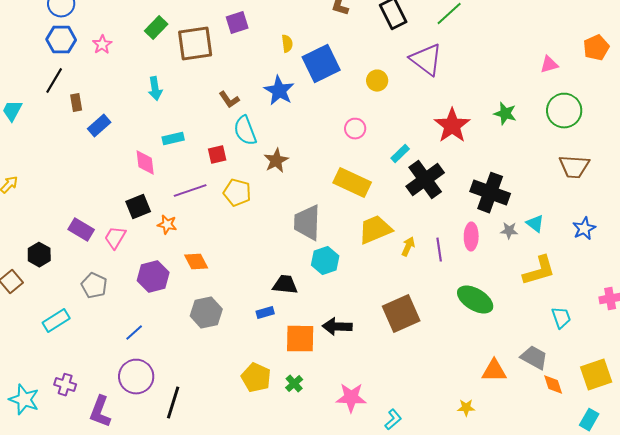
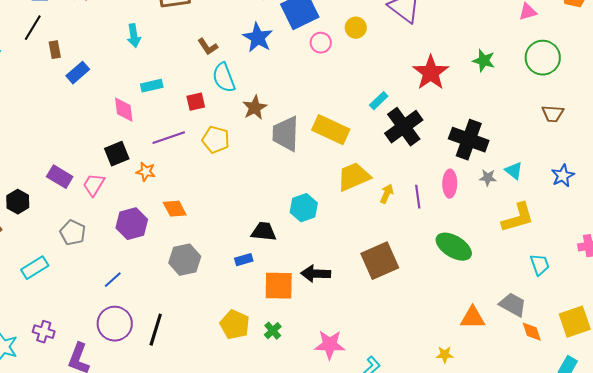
pink circle: (355, 129) -> (321, 43), moved
brown trapezoid: (574, 167) -> (553, 114), size x0.7
gray trapezoid: (307, 223) -> (286, 134), moved
black line: (173, 403) -> (156, 330), moved

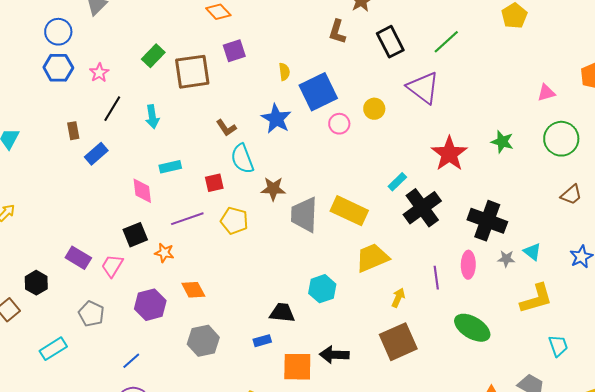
black line: (33, 28) -> (112, 109), moved
brown star: (255, 108) -> (273, 189), turned 30
brown trapezoid: (553, 114) -> (571, 195), turned -45
yellow arrow: (387, 194) -> (398, 298), moved

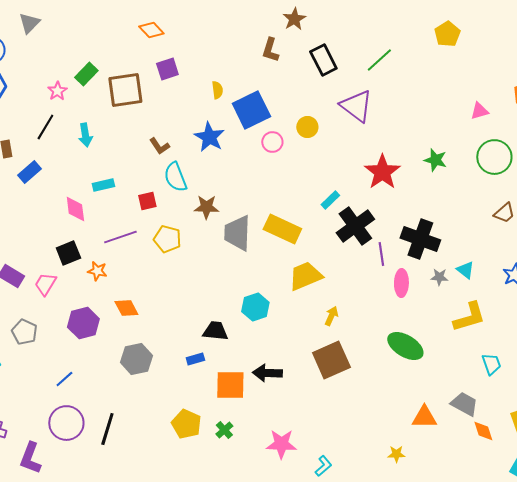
pink star: (99, 73) -> (57, 91), moved
purple line: (436, 278) -> (381, 254), moved

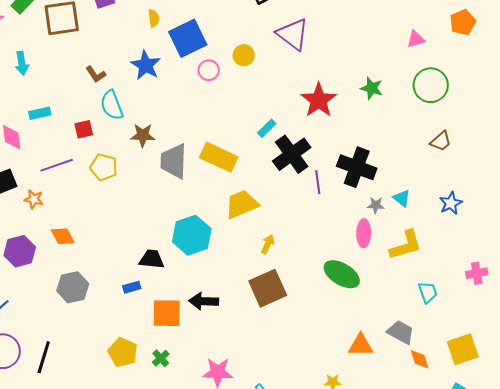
pink ellipse: (401, 283) -> (364, 233), moved
cyan hexagon: (255, 307) -> (192, 235), size x1.4

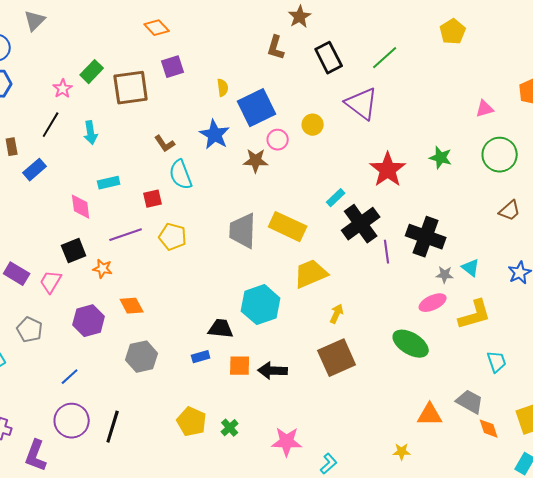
brown star: (143, 135) -> (256, 161), moved
pink ellipse: (364, 233) -> (433, 303), turned 64
orange square: (167, 313) -> (240, 366), moved, size x0.7

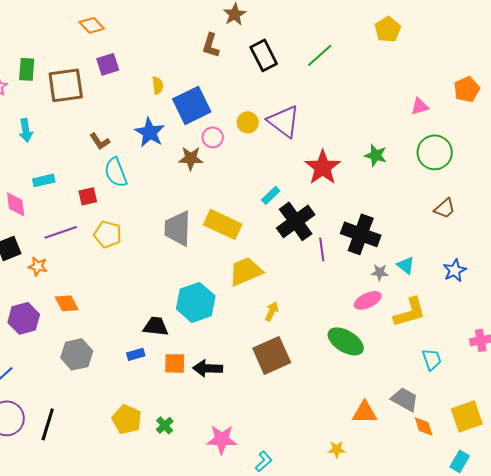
green rectangle: (92, 72) -> (27, 69), turned -40
purple triangle: (362, 104) -> (284, 121), moved

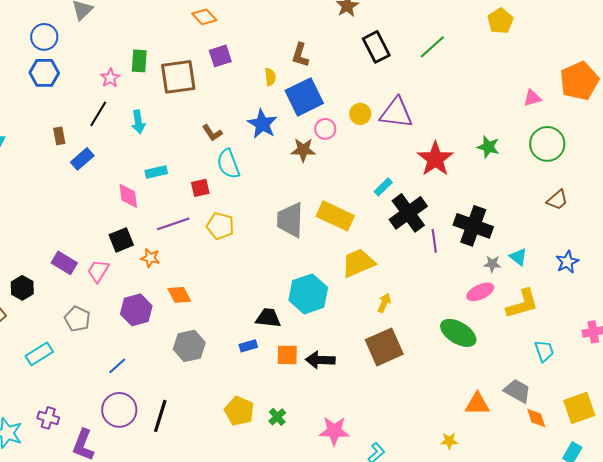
brown L-shape: (211, 45) -> (300, 55), moved
orange pentagon: (467, 89) -> (579, 81), size x1.5
purple triangle: (284, 121) -> (396, 113), turned -30

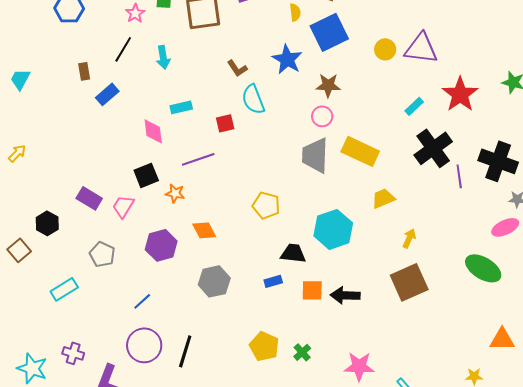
pink circle: (325, 129) -> (322, 116), moved
cyan rectangle: (383, 187) -> (414, 106), moved
yellow pentagon: (220, 226) -> (266, 205), moved
yellow trapezoid: (358, 263) -> (383, 198), size x0.7

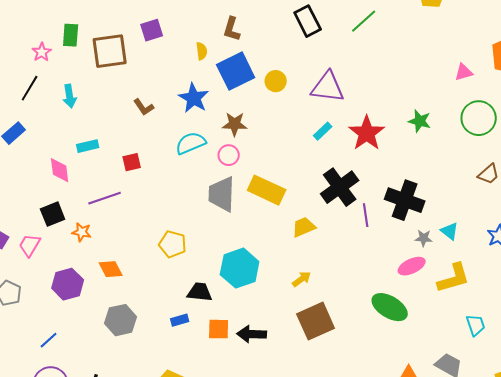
yellow circle: (385, 49) -> (276, 81), moved
cyan semicircle: (253, 99) -> (191, 143), moved, turned 88
cyan rectangle: (414, 106) -> (323, 131), moved
yellow trapezoid: (383, 198) -> (304, 227), moved
yellow arrow: (409, 238) -> (302, 279), moved, turned 30

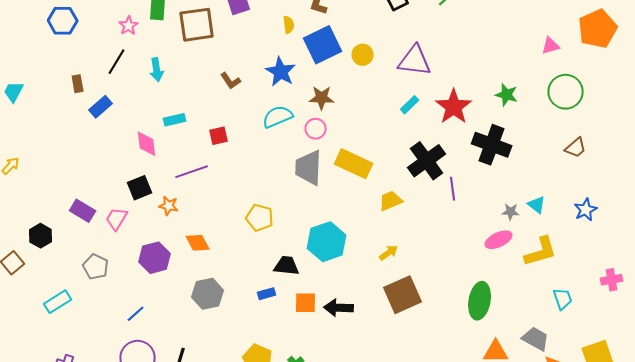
black cross: (405, 200) -> (492, 145), moved
green ellipse: (390, 307) -> (480, 301), moved, turned 69

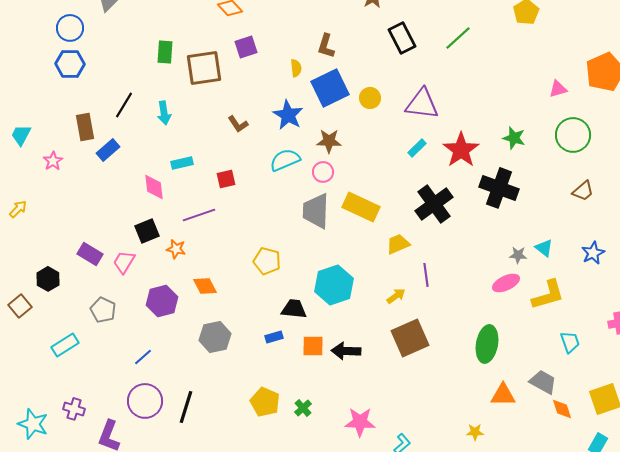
pink star: (129, 26) -> (53, 161), moved
brown rectangle: (78, 84) -> (85, 127), size x1.5
purple line: (453, 189) -> (426, 275), moved

